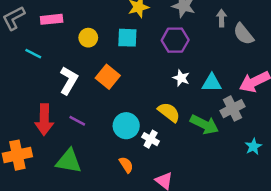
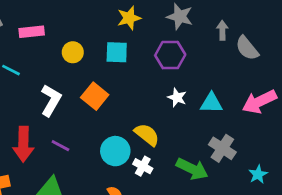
gray cross: (233, 109) -> (222, 148), moved, turned -30
yellow semicircle: (169, 112) -> (147, 135), moved
green arrow: (204, 124) -> (192, 169), moved

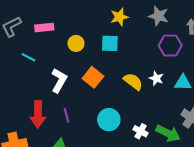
purple hexagon: (170, 55) -> (170, 46), moved
yellow semicircle: (147, 135) -> (133, 82), moved
purple line: (60, 146) -> (67, 115), turned 48
white cross: (143, 166) -> (141, 131), moved

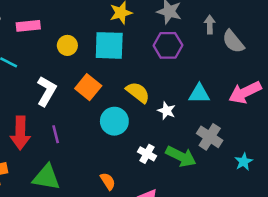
cyan square: (110, 43) -> (109, 45), size x1.4
purple hexagon: (170, 46) -> (168, 45), moved
white star: (156, 78) -> (167, 111), moved
cyan circle: (109, 120) -> (114, 121), moved

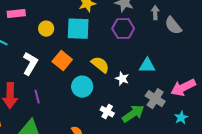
pink arrow: (245, 92) -> (183, 88), moved
green arrow: (181, 156) -> (133, 114), turned -60

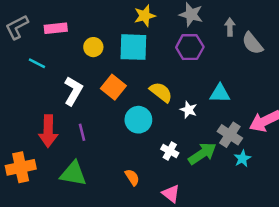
cyan star: (181, 118) -> (242, 159), moved

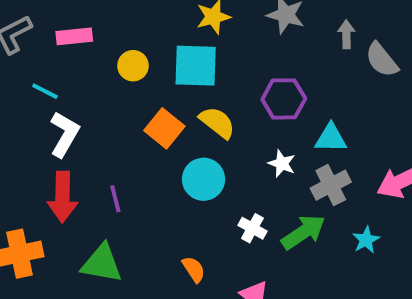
purple hexagon: (190, 47) -> (284, 99), moved
white L-shape: (73, 91) -> (64, 134), moved
yellow semicircle: (161, 92) -> (217, 122), moved
gray cross: (230, 135) -> (331, 185), moved, turned 30

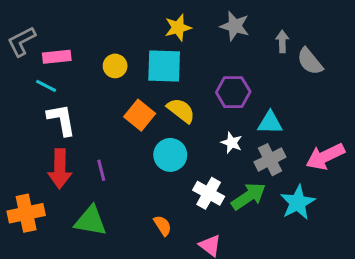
pink rectangle: (74, 36) -> (57, 57), moved
white L-shape: (64, 134) -> (61, 120), turned -40
white cross: (252, 228) -> (209, 193), size x1.4
cyan star: (366, 240) -> (298, 202), size x1.6

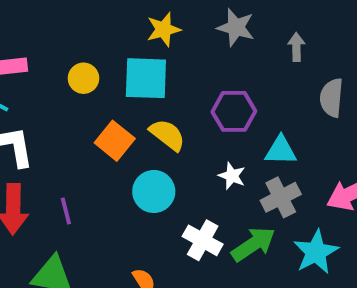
gray semicircle: (310, 61) -> (331, 98), moved, turned 44

